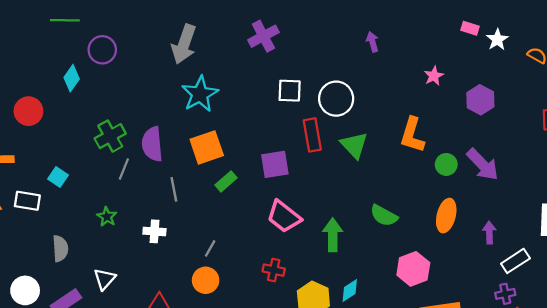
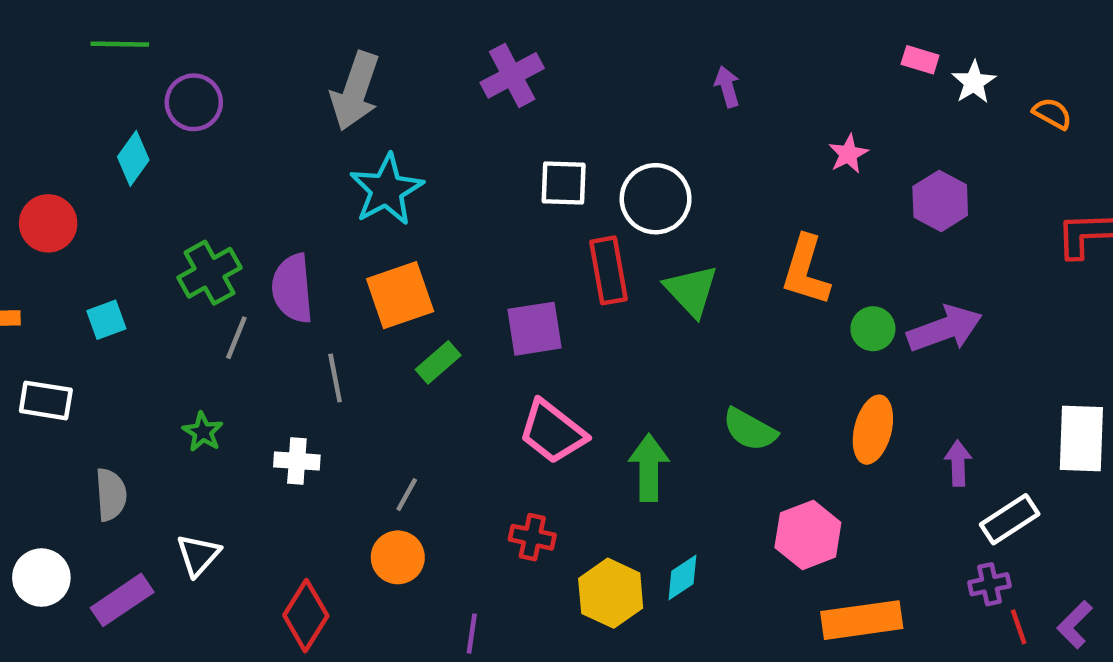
purple arrow: (483, 164) -> (945, 329), turned -66
cyan square: (58, 177) -> (106, 320), moved, turned 36

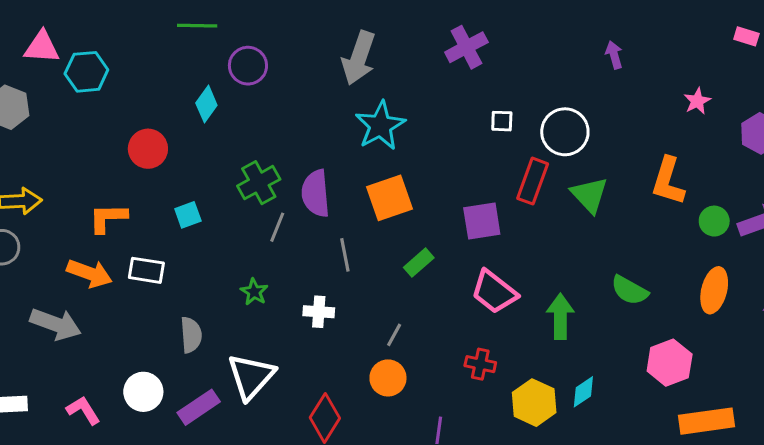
white square: (564, 183) -> (502, 121), size x0.7
red rectangle: (608, 270) -> (533, 181), turned 30
green rectangle: (438, 362) -> (419, 263), moved
white triangle: (198, 555) -> (251, 376), size x1.6

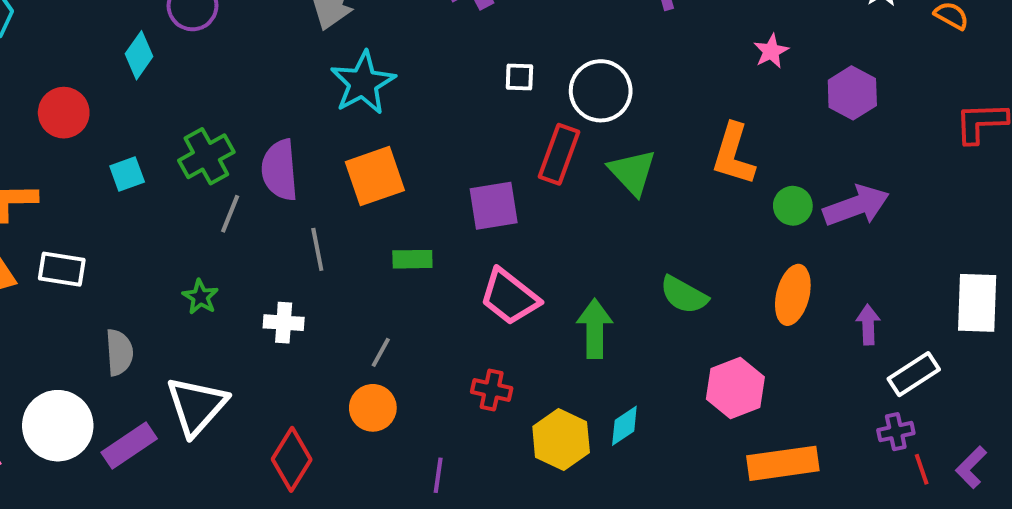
cyan square: (188, 215) -> (127, 174), moved
green rectangle: (419, 263) -> (412, 259), turned 40
white circle: (143, 392) -> (58, 426), size x1.4

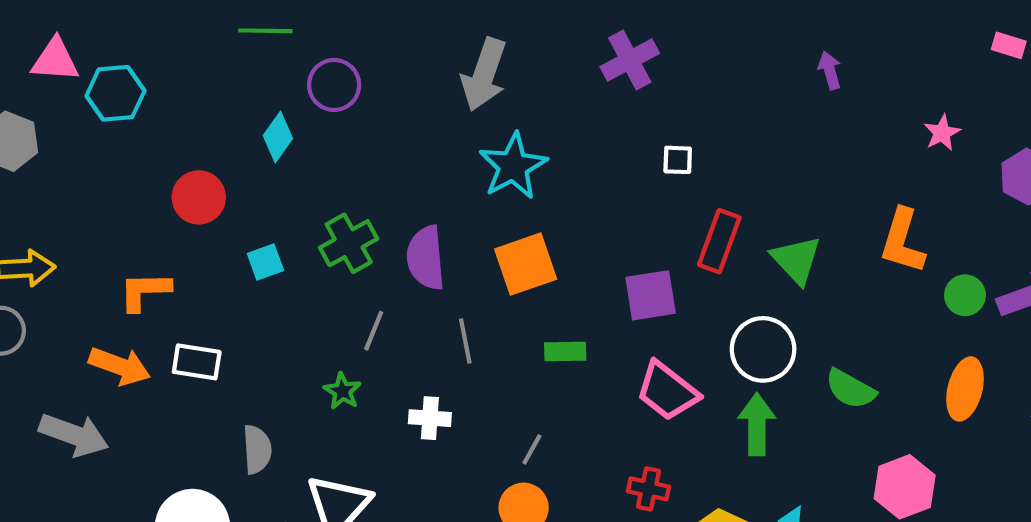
white circle: (601, 91) -> (763, 349), moved
gray line: (230, 214) -> (374, 331), moved

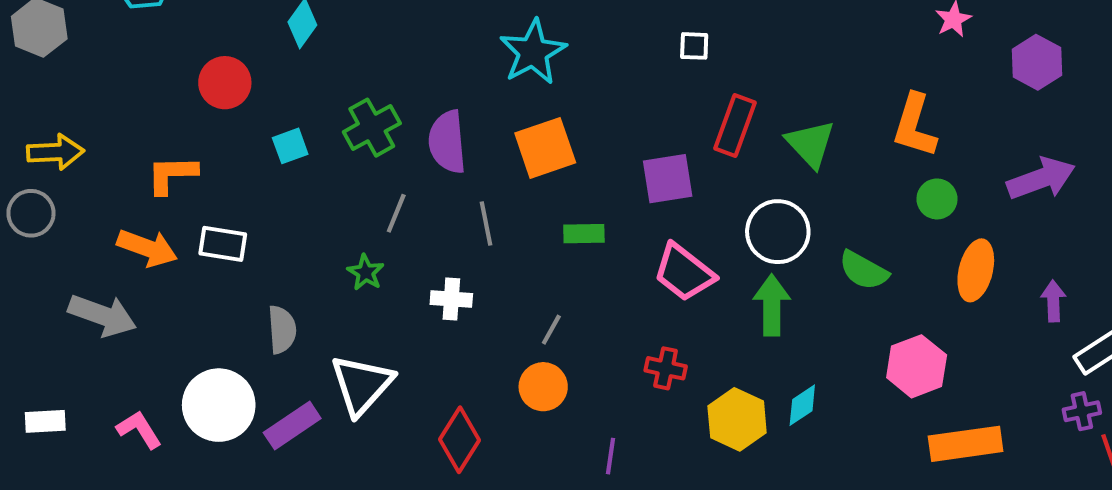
green circle: (965, 295) -> (937, 199), moved

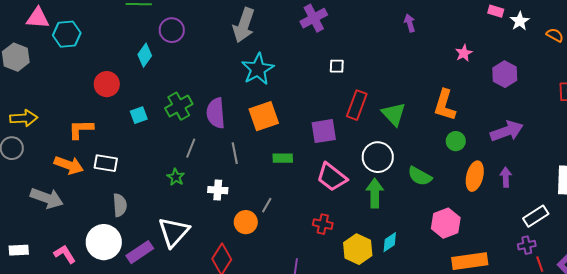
purple arrow: (1053, 301) -> (506, 177), moved
gray semicircle: (282, 330) -> (120, 205), moved
orange circle: (543, 387) -> (246, 222), moved

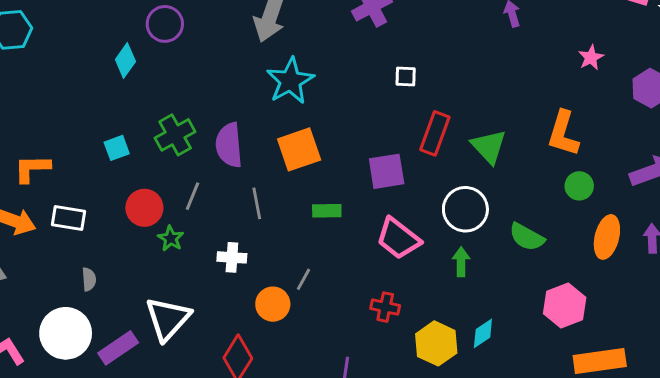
red circle: (107, 84) -> (144, 208), moved
green arrow: (375, 193) -> (461, 262), size x0.7
gray semicircle: (120, 205) -> (89, 279), size x0.7

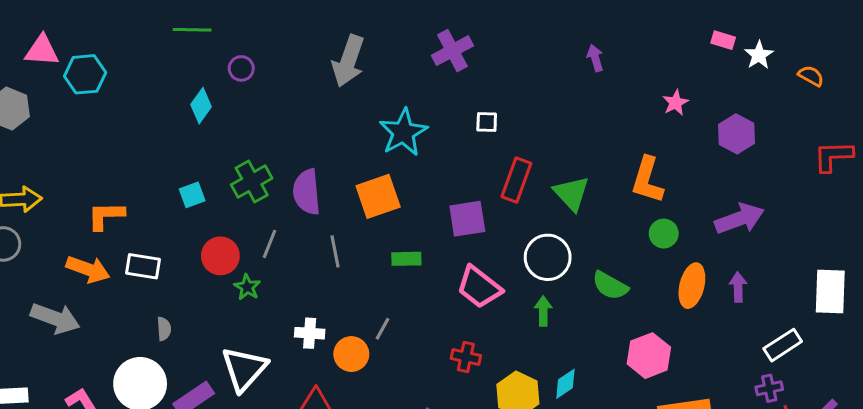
purple circle: (165, 24) -> (241, 68), size x0.7
cyan star: (290, 81) -> (403, 132), moved
white cross: (232, 257) -> (310, 333), moved

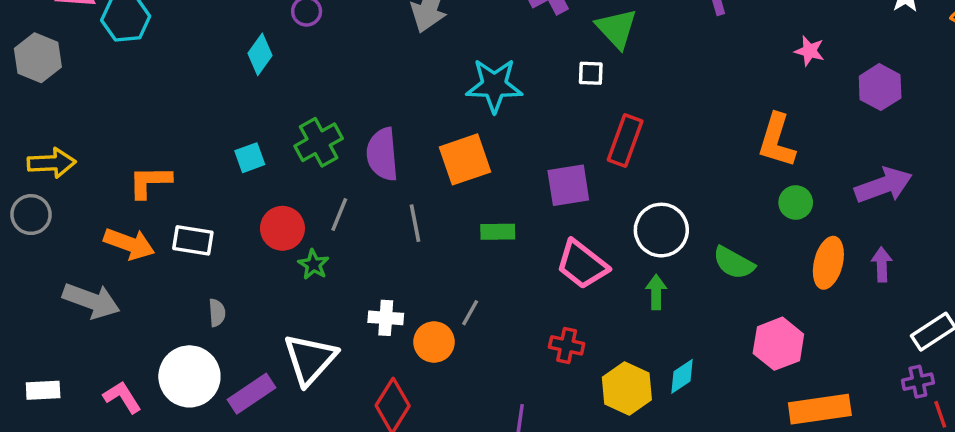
pink star: (676, 103) -> (809, 51), turned -30
cyan star: (403, 132) -> (494, 85), turned 30
green triangle: (571, 193) -> (617, 29), moved

